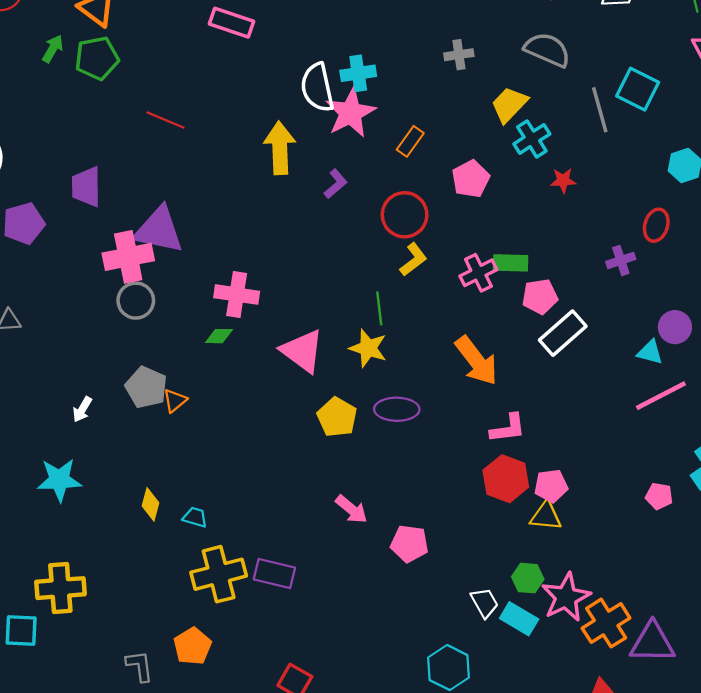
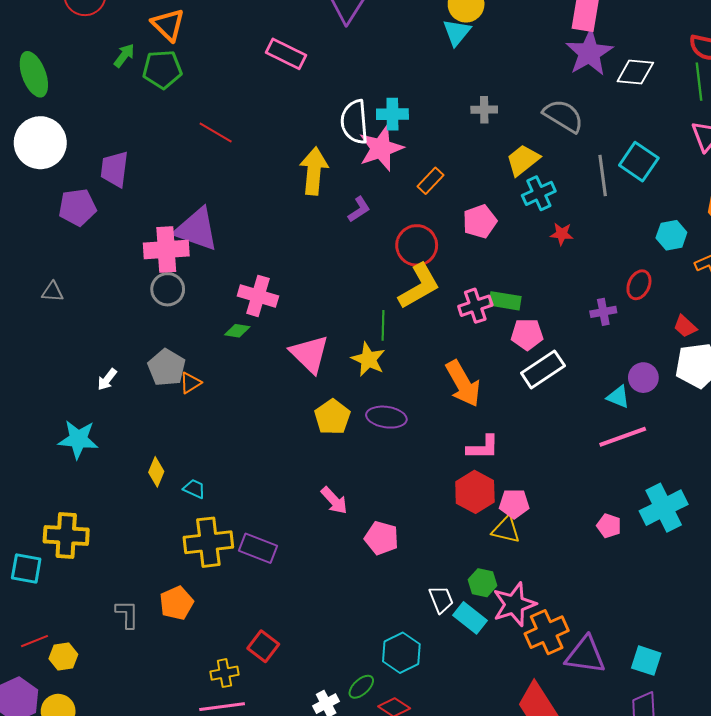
purple trapezoid: (86, 187) -> (114, 169), moved
yellow L-shape: (413, 260) -> (419, 286), size x1.6

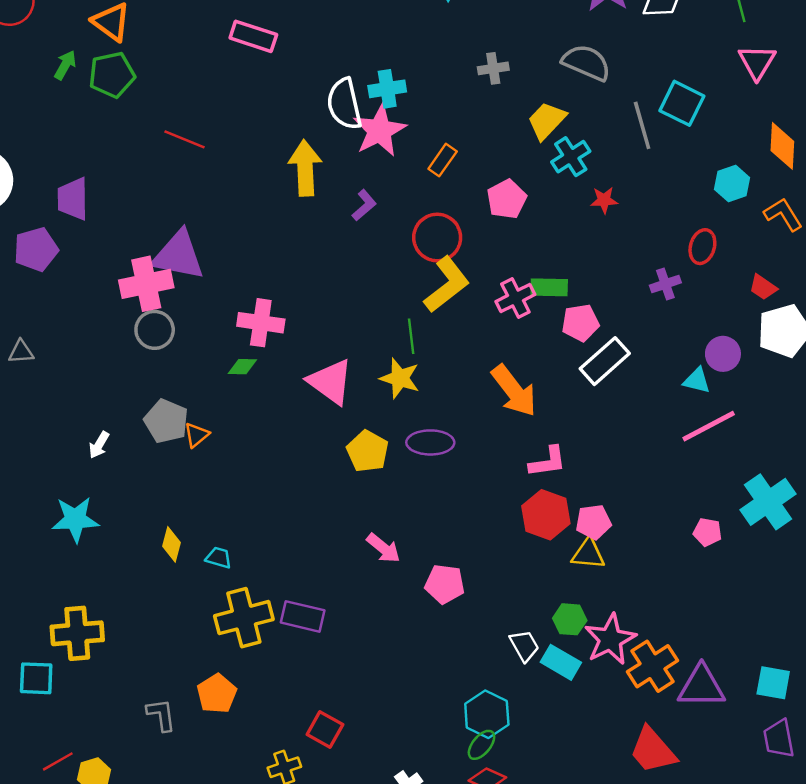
green ellipse: (361, 687) -> (481, 745), moved

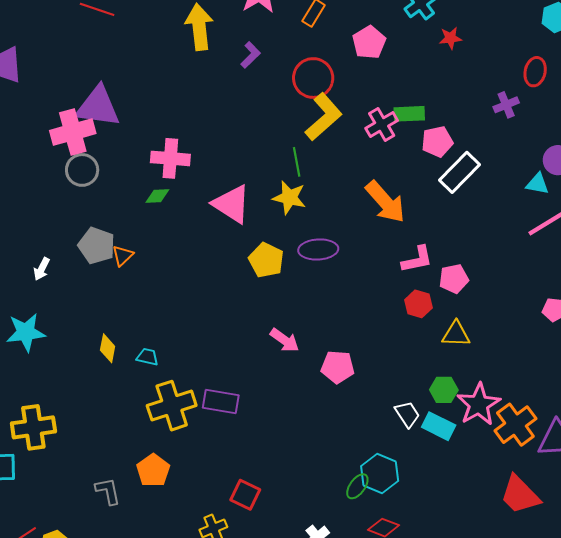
red hexagon: (546, 515) -> (418, 304), size x0.7
pink pentagon: (593, 522) -> (454, 279), moved
green ellipse: (481, 745) -> (357, 486), moved

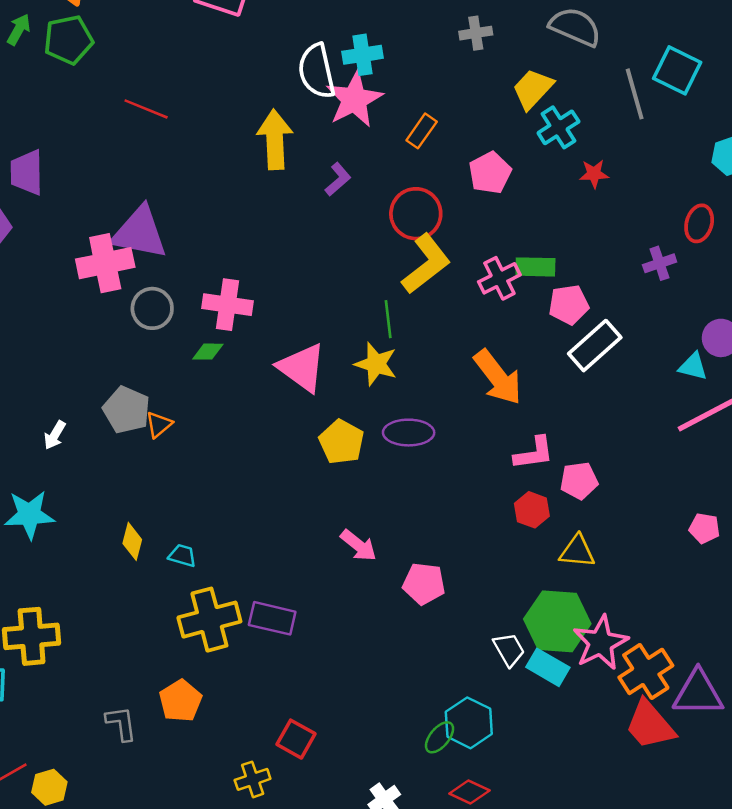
gray circle: (82, 170) -> (152, 308), moved
green hexagon: (444, 390) -> (557, 621), size x1.8
red trapezoid: (520, 495) -> (650, 725), moved

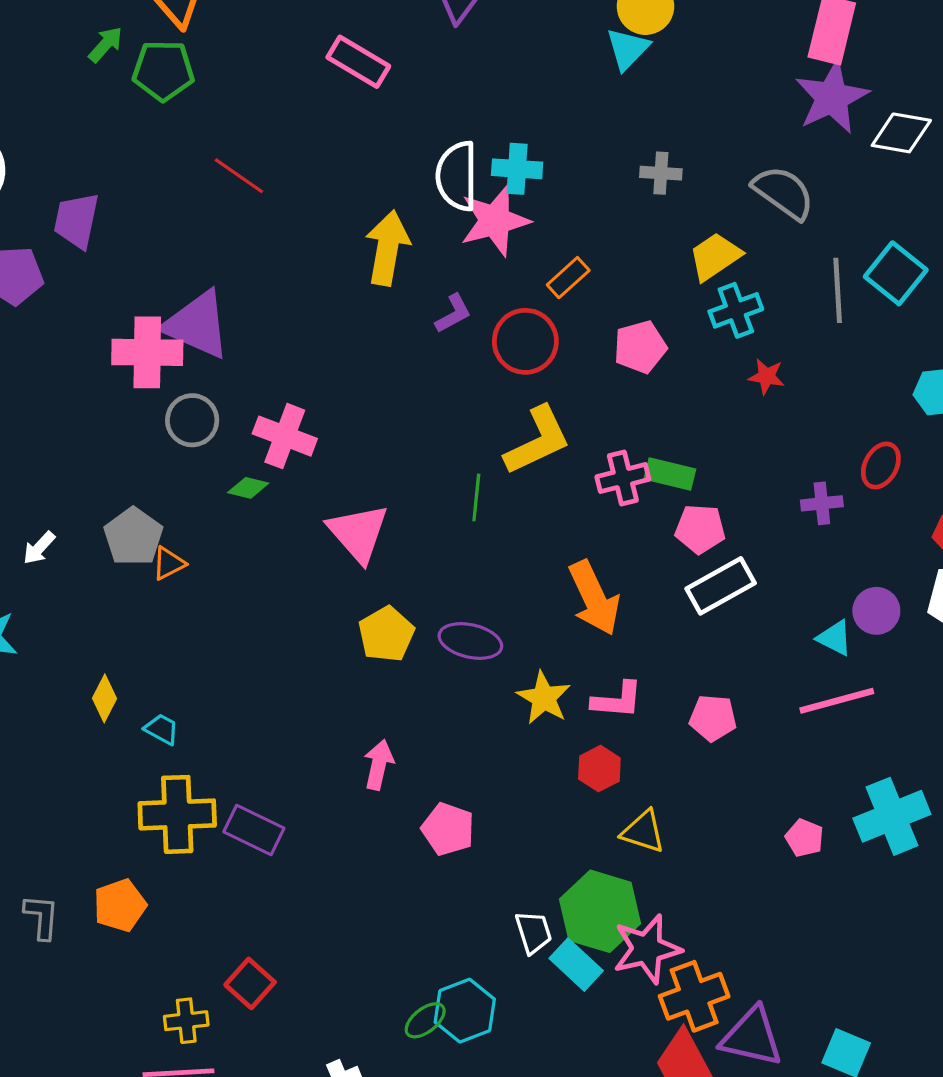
red circle: (416, 214) -> (525, 341), moved
yellow star: (376, 364) -> (544, 698), moved
pink pentagon: (579, 481) -> (713, 718), moved
pink arrow: (358, 545) -> (379, 765), turned -129

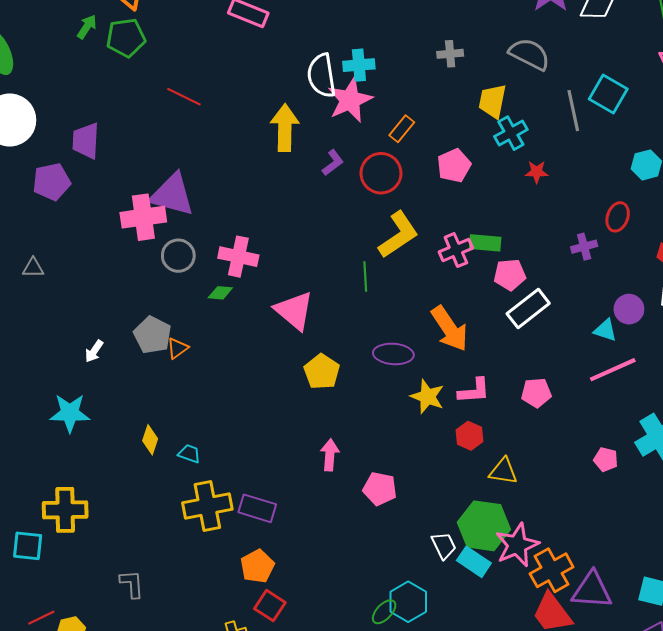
yellow trapezoid: (715, 257) -> (492, 101), turned -36
purple ellipse: (470, 641) -> (393, 354), moved
orange pentagon: (120, 905) -> (257, 566), moved

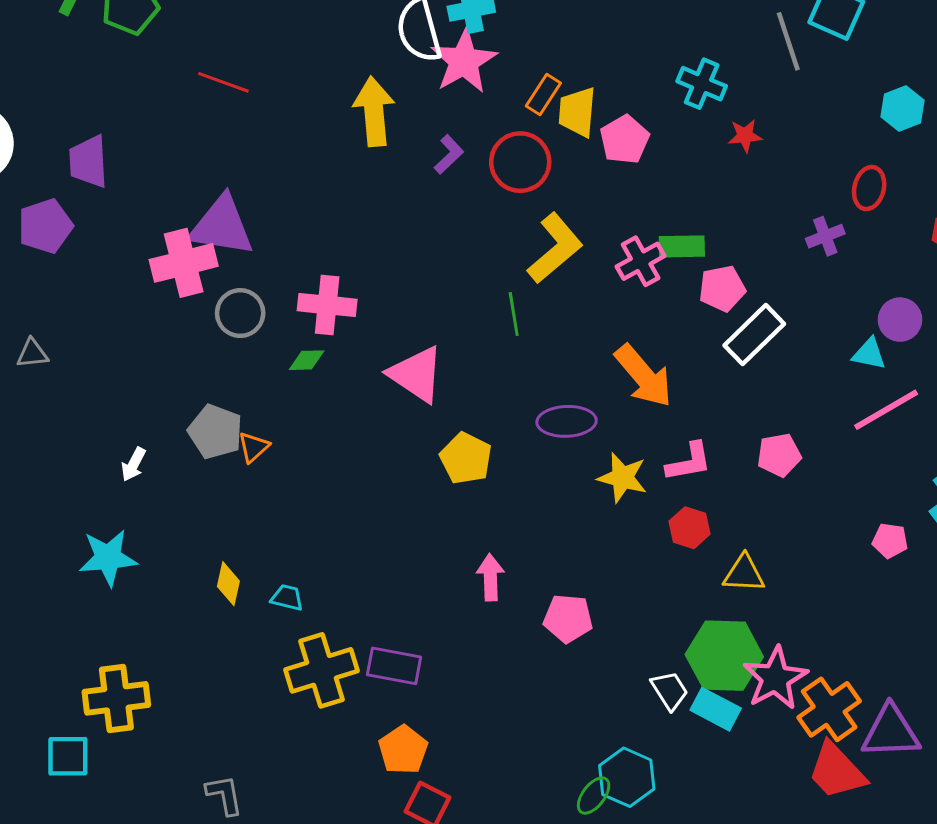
yellow trapezoid: (492, 101) -> (577, 112), moved
cyan cross: (511, 133) -> (702, 84), turned -32

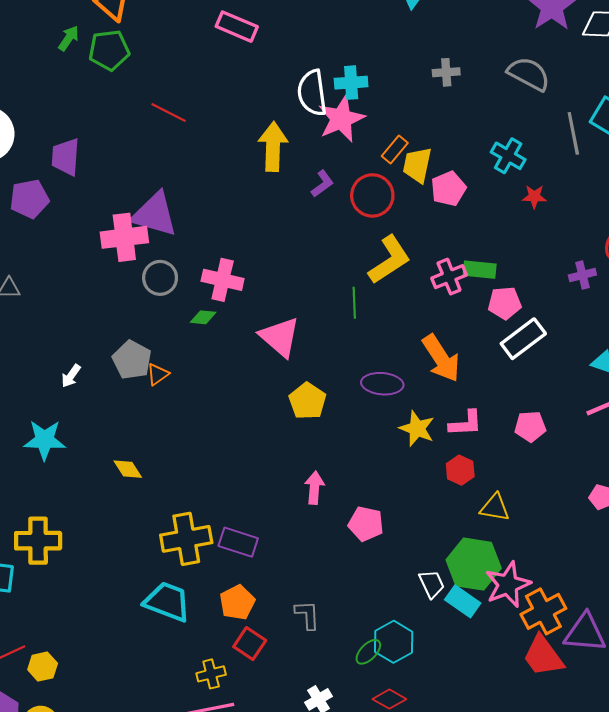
yellow diamond: (228, 584) -> (128, 469), turned -52
cyan trapezoid: (287, 598) -> (167, 602), moved, size x2.0
gray L-shape: (224, 795) -> (307, 615), moved

